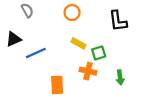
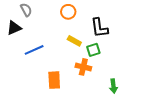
black L-shape: (118, 21) -> (99, 28), moved
black triangle: (13, 39) -> (14, 28), moved
green arrow: (120, 77) -> (113, 86), moved

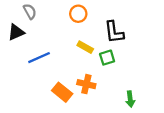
orange cross: (83, 67) -> (86, 84), moved
orange rectangle: (54, 80) -> (62, 92), turned -48

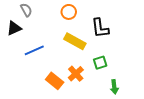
yellow rectangle: (85, 47) -> (75, 41), size x1.5
green square: (107, 58) -> (100, 63), moved
orange cross: (86, 84) -> (76, 74), turned 35

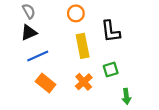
black triangle: (14, 28) -> (29, 32), moved
yellow rectangle: (75, 41) -> (83, 46), turned 50
orange rectangle: (55, 81) -> (46, 83), moved

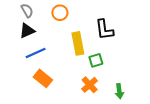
orange circle: (76, 13) -> (60, 13), moved
green square: (111, 69) -> (96, 60), moved
orange cross: (84, 82) -> (90, 85), moved

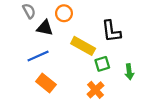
black triangle: (27, 31) -> (45, 28), moved, turned 35
yellow rectangle: (78, 43) -> (83, 46), turned -50
green arrow: (119, 91) -> (129, 72), moved

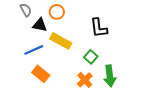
yellow rectangle: (83, 46) -> (61, 41), moved
green square: (102, 64) -> (91, 57), turned -32
green arrow: (129, 72) -> (110, 76), moved, size x1.5

